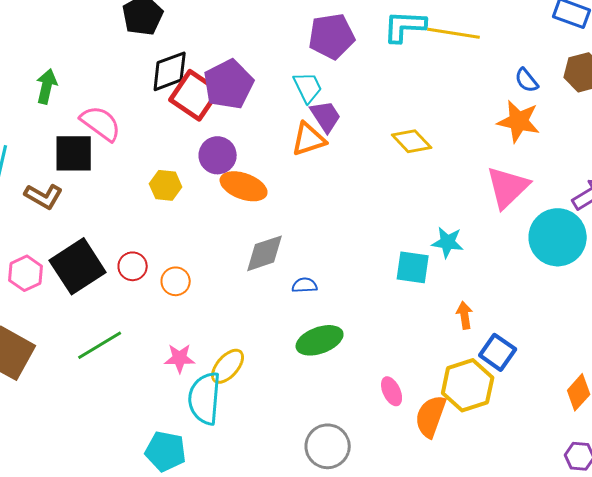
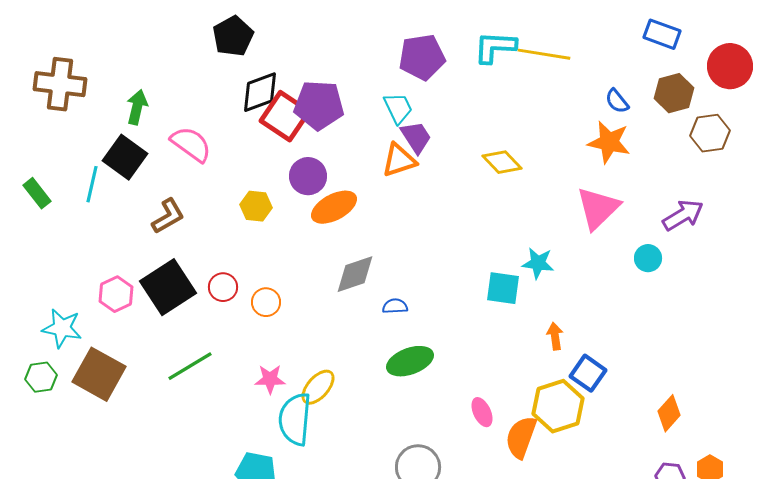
purple pentagon: (229, 84) -> (319, 105), turned 30
black square: (74, 153) -> (125, 157), moved, turned 36
orange ellipse: (244, 186) -> (334, 207), turned -48
brown L-shape: (44, 196) -> (168, 216), moved, turned -60
cyan circle: (558, 237) -> (648, 258), size x0.5

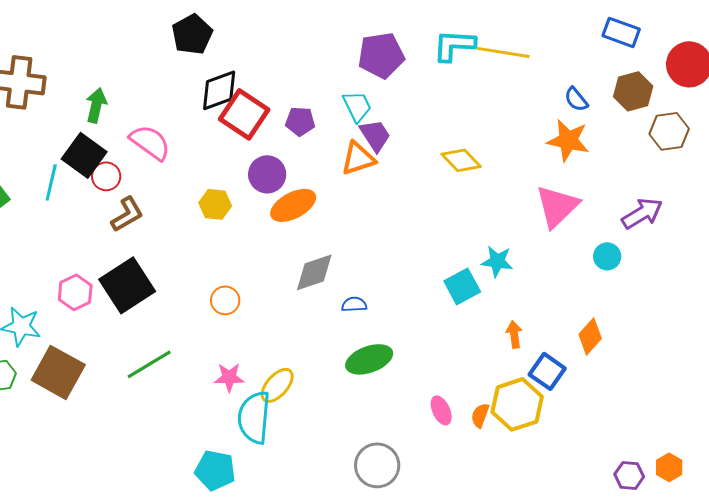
purple pentagon: (319, 105) -> (300, 121), moved, size x0.6
red circle: (223, 287) -> (106, 176), moved
cyan square: (503, 288) -> (462, 286), turned -36
orange diamond: (669, 413) -> (590, 336), moved
orange semicircle: (521, 437) -> (480, 415), moved, size x0.6

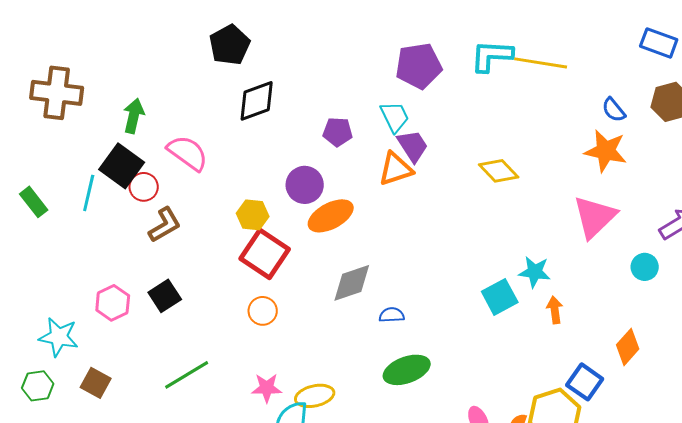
red square: (244, 114) -> (265, 254), moved
black square: (127, 285) -> (165, 296), size x0.6
orange arrow: (514, 334) -> (555, 310), moved
brown square: (58, 372) -> (96, 383), size x0.6
yellow ellipse: (277, 385) -> (315, 396), turned 36

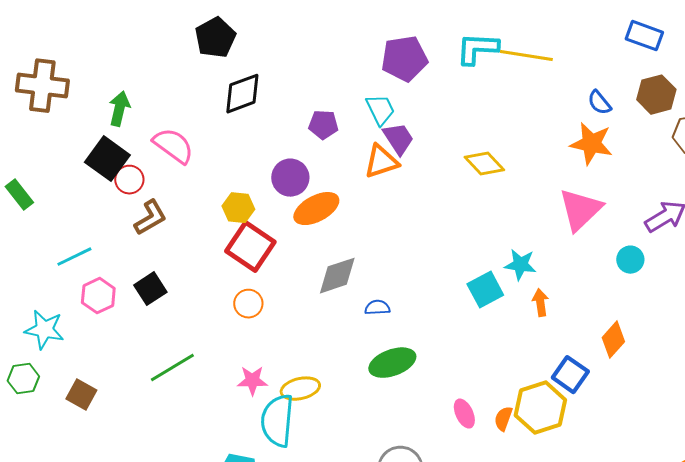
cyan line: (89, 193) -> (74, 257), moved, turned 51
brown square: (96, 383) -> (81, 395), moved

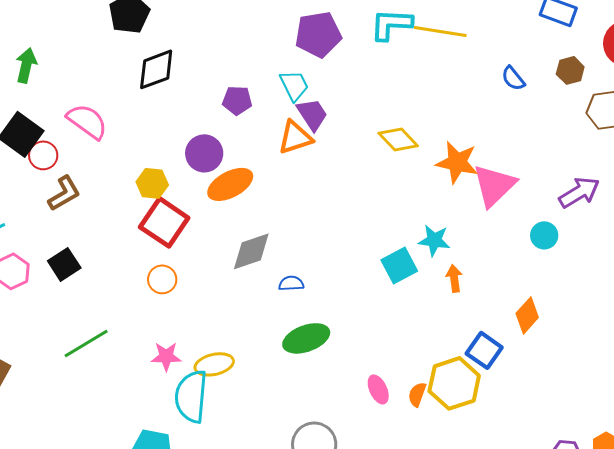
brown hexagon: (656, 95) -> (570, 70), size x0.7
green arrow: (119, 109) -> (26, 65), moved
orange star: (591, 144) -> (457, 162), moved

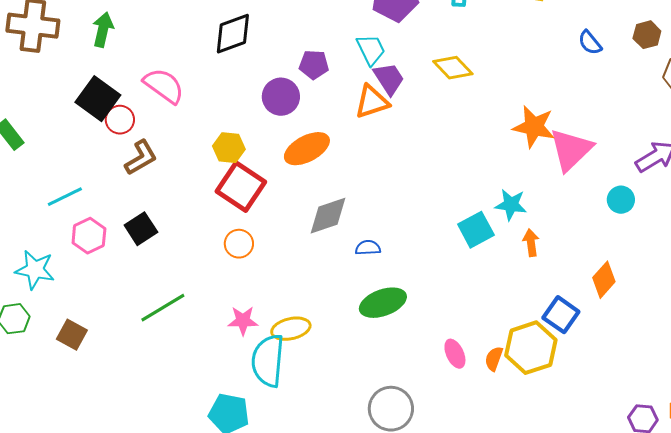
yellow diamond: (398, 139) -> (453, 68), moved
purple circle: (204, 153) -> (281, 97), moved

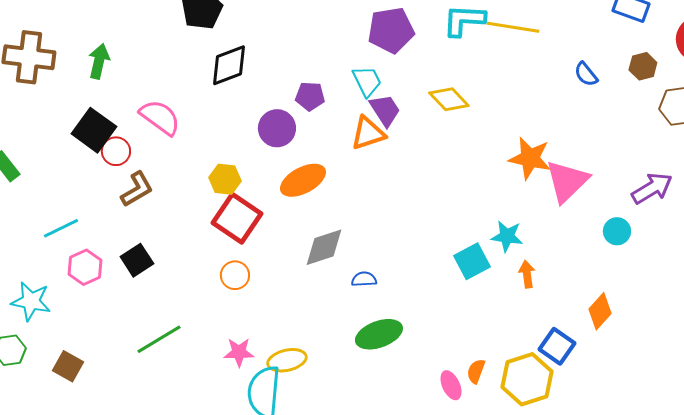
orange semicircle: (494, 359) -> (476, 371), moved

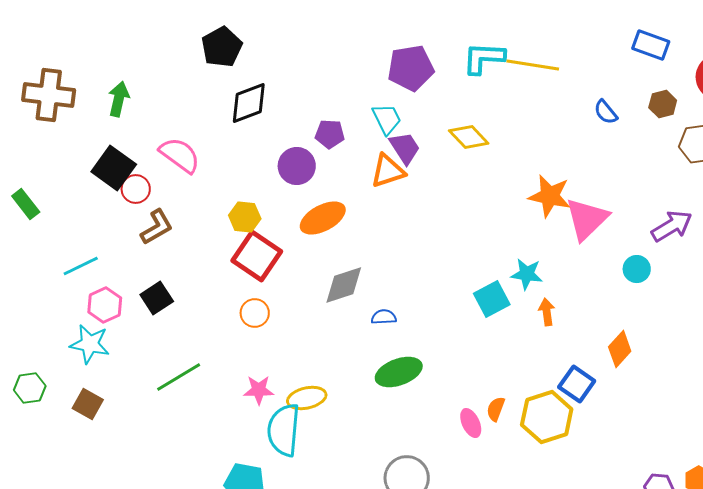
cyan star: (31, 301) -> (90, 344), moved

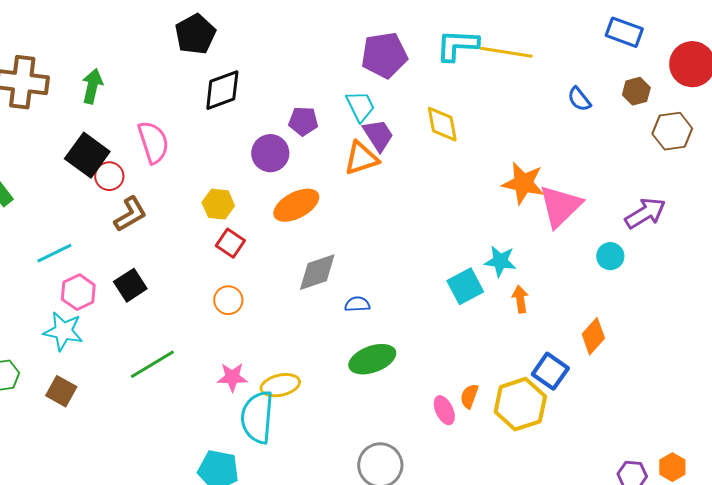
yellow diamond: (469, 137) -> (442, 124), turned 33
pink semicircle: (180, 155) -> (153, 142), turned 36
red square: (257, 256) -> (230, 243), size x0.6

